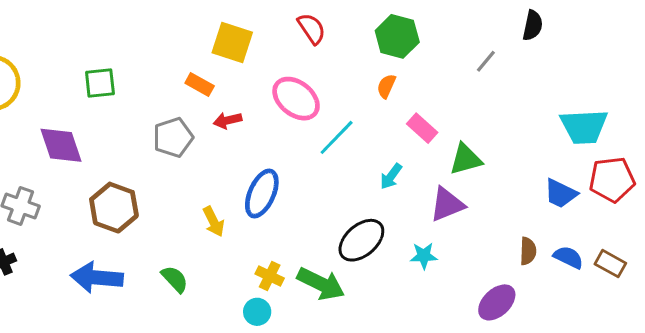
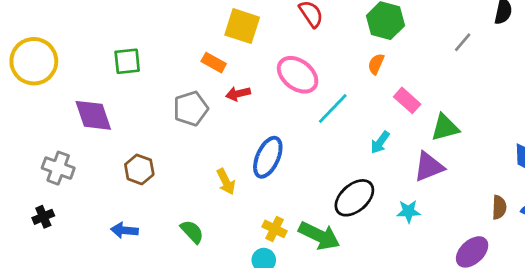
brown hexagon: (114, 208) -> (139, 169), size x0.7
blue arrow: (97, 278) -> (124, 230), size x0.6

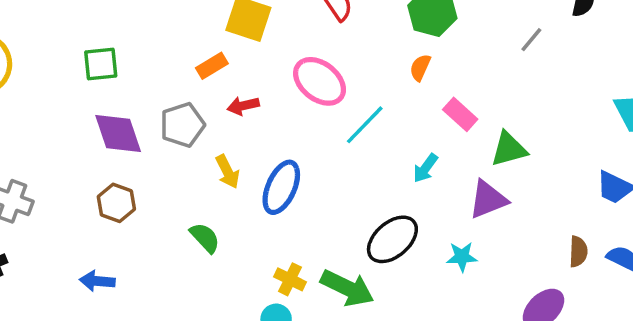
orange rectangle: (214, 63) -> (212, 66), turned -60
purple diamond: (93, 115) -> (118, 133), moved
yellow arrow: (226, 182) -> (227, 172), moved
green semicircle: (192, 232) -> (205, 238), moved

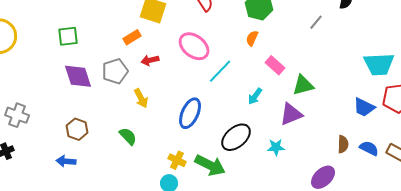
blue ellipse: (281, 187) -> (190, 113), moved
brown hexagon: (116, 203) -> (77, 129), moved

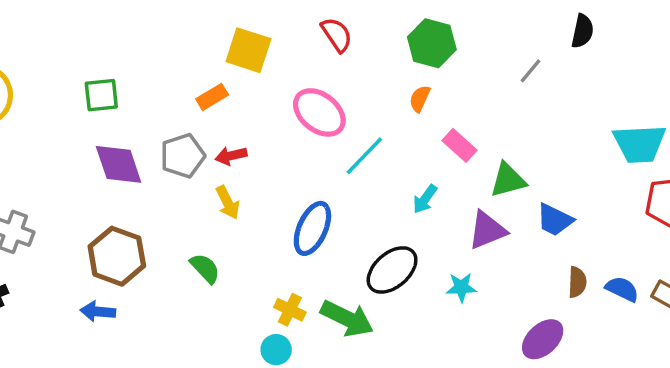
red arrow: (150, 60) -> (231, 156), moved
blue trapezoid: (364, 107) -> (555, 220), moved
brown hexagon: (77, 129) -> (117, 256), size x1.5

